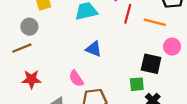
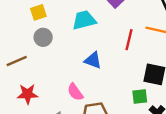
red line: (128, 14) -> (129, 40), moved
gray circle: (29, 27) -> (43, 37), moved

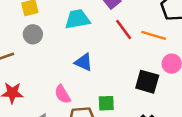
red line: (129, 40) -> (124, 29), moved, turned -54
green square: (140, 96) -> (106, 103), moved

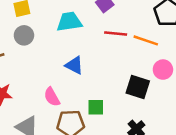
red line: (124, 29) -> (116, 33), turned -50

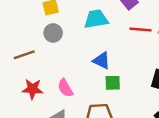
pink semicircle: (52, 97) -> (65, 88), moved
green square: (96, 107) -> (113, 83), moved

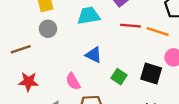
green square: (113, 83) -> (119, 77), moved, turned 35
pink semicircle: (65, 88) -> (73, 81), moved

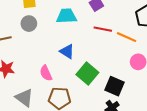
black square: (151, 74) -> (114, 86), moved
green square: (119, 77) -> (87, 73), size x1.5

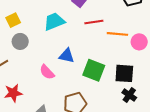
orange line: (127, 37) -> (117, 34), moved
pink semicircle: (46, 73) -> (47, 72), moved

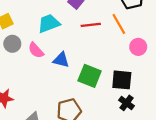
orange line: (117, 34) -> (119, 24), moved, turned 54
pink semicircle: (47, 72) -> (36, 50), moved

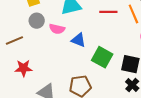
pink semicircle: (36, 50) -> (57, 29), turned -42

